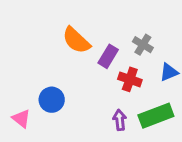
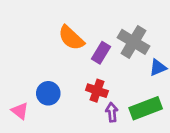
gray cross: (143, 45) -> (133, 42), size x1.6
red cross: (130, 79) -> (97, 91), moved

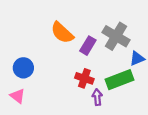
blue circle: (48, 93) -> (23, 68), moved
green rectangle: (146, 108) -> (120, 80), moved

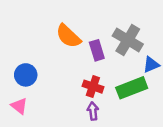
purple rectangle: (88, 46) -> (97, 50), turned -48
purple arrow: (97, 97) -> (93, 111), moved

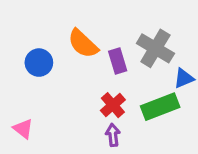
blue circle: (26, 75) -> (39, 63), moved
red cross: (93, 87) -> (113, 105), turned 30

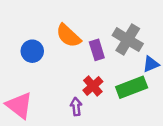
pink triangle: (23, 129) -> (19, 105), size x1.6
purple arrow: (113, 135) -> (76, 107), moved

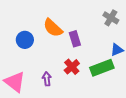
gray cross: (128, 40) -> (111, 18), moved, size x0.7
purple arrow: (76, 107) -> (47, 79), moved

